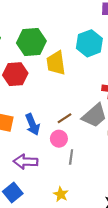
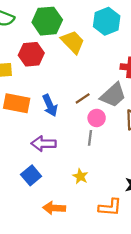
yellow trapezoid: (56, 63) -> (73, 42), turned 145
pink circle: (59, 139) -> (97, 118), moved

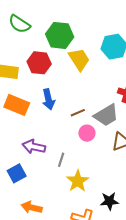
blue arrow: (50, 105) -> (48, 99), moved
gray line: (90, 138) -> (61, 160), moved
yellow star: (80, 176) -> (78, 181), moved, size x1.5

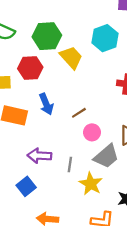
gray trapezoid: (106, 115) -> (106, 156), moved

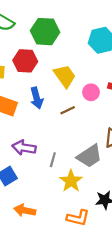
yellow trapezoid: (71, 57) -> (65, 76), moved
pink circle: (92, 132) -> (91, 92), moved

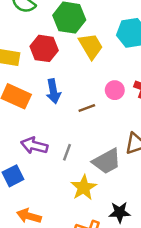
yellow trapezoid: (65, 76) -> (91, 46), moved
gray line: (53, 160) -> (67, 152), moved

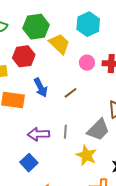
pink circle: (115, 90) -> (87, 63), moved

